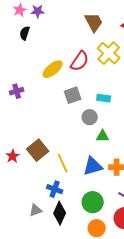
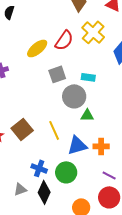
gray circle: (90, 117) -> (74, 96), size x1.5
yellow line: (63, 163) -> (54, 130), moved
green circle: (93, 202) -> (66, 172), moved

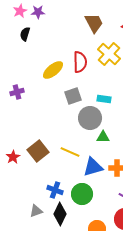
red semicircle: (64, 40) -> (80, 62), turned -35
yellow line: (54, 130) -> (70, 152), turned -42

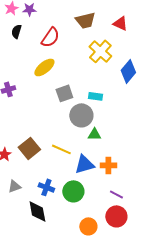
brown trapezoid: (94, 23) -> (85, 20), turned 105
red semicircle: (80, 62) -> (50, 37), moved, turned 35
gray triangle: (36, 211) -> (14, 186), moved
black diamond: (60, 214) -> (37, 211), moved, turned -35

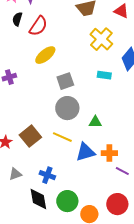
red semicircle: (50, 37) -> (38, 26), moved
cyan rectangle: (95, 96) -> (104, 75), moved
gray circle: (81, 115) -> (67, 108), moved
green circle: (73, 191) -> (67, 201), moved
purple line: (116, 194) -> (122, 171), moved

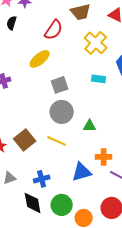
red semicircle: (38, 26) -> (54, 30), moved
blue triangle: (85, 152) -> (82, 172), moved
blue cross: (47, 175) -> (42, 179), turned -35

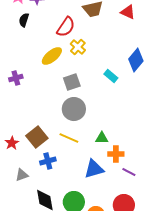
yellow cross: (96, 43) -> (78, 47), moved, size x0.7
cyan rectangle: (99, 79) -> (111, 76), turned 32
green triangle: (90, 126) -> (102, 138), moved
blue cross: (42, 179) -> (48, 161), moved

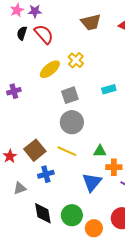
red semicircle: (66, 27) -> (44, 34), moved, turned -75
cyan rectangle: (111, 76) -> (109, 89), turned -56
blue triangle: (94, 169) -> (92, 182), turned -35

